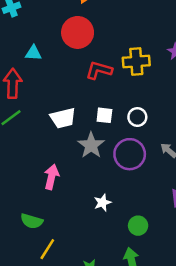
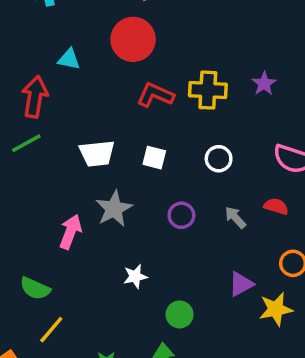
white circle: (137, 117) -> (219, 159), moved
gray star: (91, 145) -> (114, 209), moved
purple circle: (130, 154) -> (181, 215), size x0.6

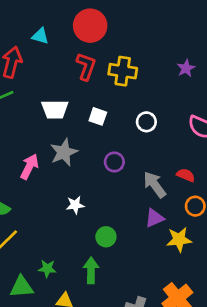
yellow cross: (208, 90) -> (123, 71), moved
red L-shape: (155, 95) -> (86, 66), moved, turned 80
red semicircle: (276, 206) -> (186, 175), moved
gray arrow: (235, 217) -> (155, 185), moved, size x1.5

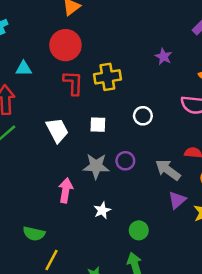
white trapezoid: (55, 109) -> (57, 130), turned -100
gray star: (64, 152) -> (96, 166), moved, turned -30
pink arrow: (29, 167) -> (66, 190), moved

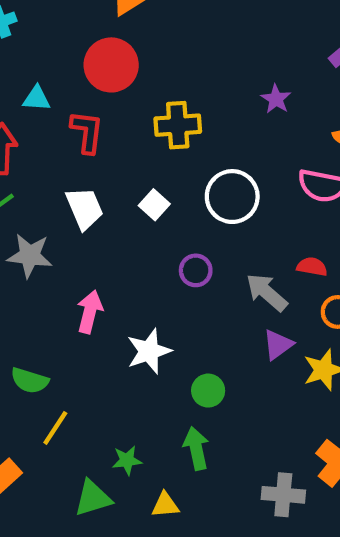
red L-shape: (73, 83) -> (87, 132), moved
white circle: (143, 116) -> (232, 197), size x1.6
white square: (98, 125) -> (154, 205), turned 35
gray star: (96, 166) -> (30, 256), moved
white star: (102, 210) -> (149, 351), size x1.5

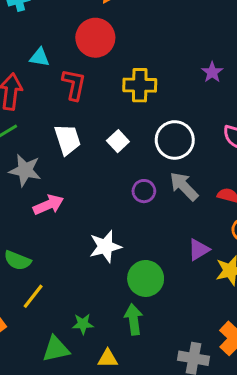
gray arrow: (267, 292) -> (184, 186), moved
pink arrow: (90, 312) -> (48, 205), moved, turned 48
green circle: (208, 391) -> (146, 278), size x1.5

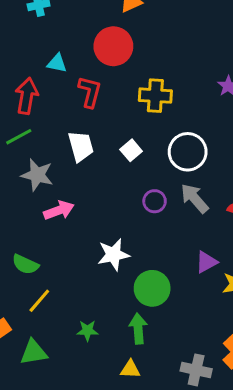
green triangle: (56, 349) -> (34, 352), moved
yellow triangle: (108, 358) -> (130, 369), moved

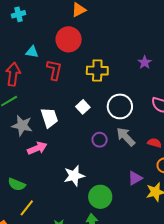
white trapezoid: (81, 146) -> (49, 118), moved

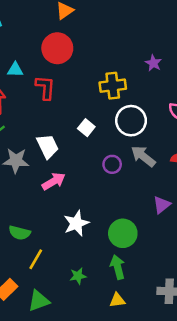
yellow cross: (97, 71) -> (113, 86), moved
pink arrow: (37, 148) -> (54, 181), moved
white star: (74, 176) -> (76, 223), moved

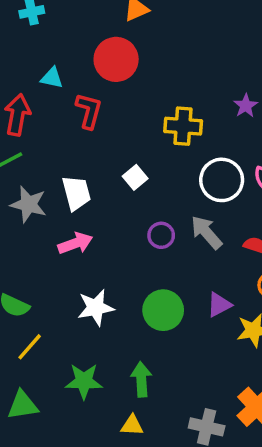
white circle: (131, 121) -> (222, 180), moved
green circle: (123, 233) -> (163, 310), moved
green star: (78, 276) -> (84, 381), size x1.5

